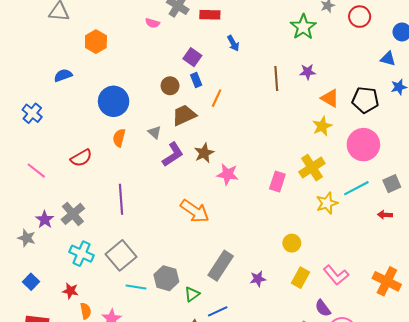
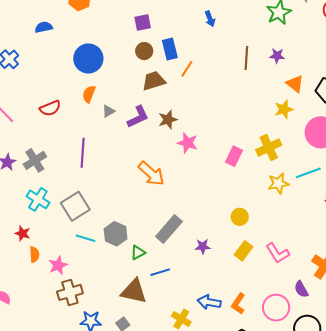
purple square: (192, 57) -> (143, 22), moved, turned 36
blue rectangle: (196, 80) -> (170, 49), size x1.5
gray triangle: (155, 132) -> (108, 111), moved, turned 40
purple semicircle: (323, 308) -> (301, 289), moved

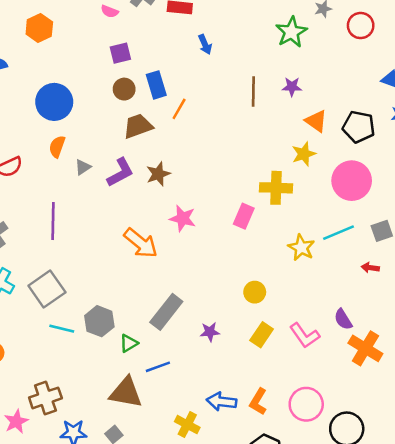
pink star: (188, 143) -> (183, 218), moved
yellow cross: (269, 147) -> (276, 188), moved, turned 30
yellow star: (278, 183) -> (301, 248), turned -30
pink star: (58, 265) -> (16, 421), moved
purple semicircle: (301, 289) -> (343, 319), moved

